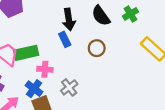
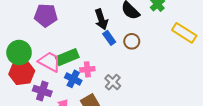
blue rectangle: (65, 39) -> (109, 38), moved
blue cross: (34, 89) -> (73, 79), moved

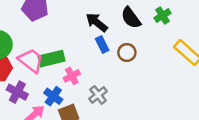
black arrow: (101, 19) -> (97, 22), turned 138
pink cross: (87, 69) -> (72, 76), turned -32
blue cross: (73, 79) -> (53, 96), moved

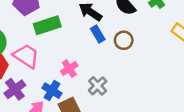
green rectangle: (51, 59) -> (47, 25), moved
purple cross: (17, 92) -> (15, 89), turned 30

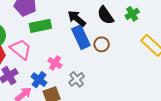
blue rectangle: (98, 34) -> (81, 37), size x1.6
pink cross: (69, 68) -> (55, 63), turned -32

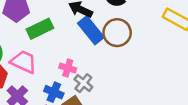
brown circle: (102, 44) -> (117, 33), size x1.5
gray cross: (77, 79) -> (83, 83), moved

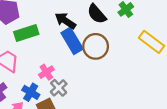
pink cross: (68, 68) -> (46, 72), turned 32

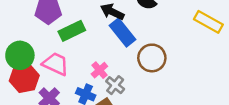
brown circle: (96, 46) -> (152, 58), moved

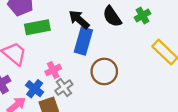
blue rectangle: (123, 32) -> (83, 41), turned 40

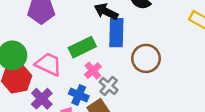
green rectangle: (37, 27) -> (82, 47), moved

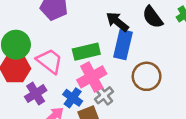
pink cross: (93, 71) -> (92, 77), size x1.6

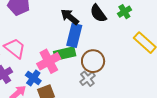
green rectangle: (86, 52) -> (65, 54), moved
gray cross: (104, 95) -> (87, 79), moved

